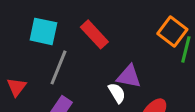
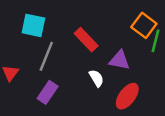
red rectangle: (94, 34) -> (86, 40), moved
purple triangle: (129, 76) -> (120, 60), moved

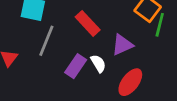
purple triangle: (120, 60) -> (122, 45), turned -35
purple rectangle: (48, 92) -> (76, 66), moved

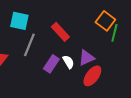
purple triangle: (122, 45) -> (86, 58), moved

